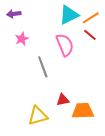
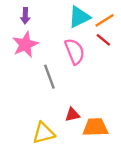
purple arrow: (14, 14) -> (25, 16), moved, turned -80
pink star: (22, 39) -> (25, 45), size x1.6

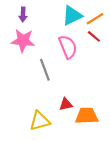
pink star: (25, 45) -> (23, 41), turned 30

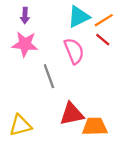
red triangle: (66, 104) -> (72, 114), size x1.6
yellow triangle: (40, 121) -> (20, 125), moved

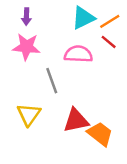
pink semicircle: (74, 51) -> (78, 54), turned -65
yellow triangle: (20, 125) -> (29, 114), moved, turned -40
orange trapezoid: (95, 126) -> (100, 134), turned 40

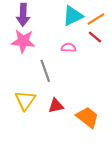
purple arrow: (26, 17) -> (23, 15), size x1.5
pink semicircle: (78, 54) -> (69, 48), size x0.6
red triangle: (76, 120) -> (56, 106), moved, size x0.7

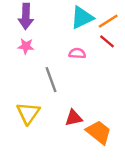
pink star: (23, 41) -> (26, 46), size x0.6
red triangle: (56, 106) -> (74, 118), moved

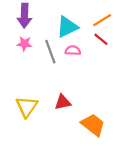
cyan triangle: (82, 18) -> (67, 27), moved
gray line: (51, 80) -> (50, 52), moved
red triangle: (74, 118) -> (63, 102), moved

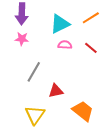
red line: (101, 39) -> (91, 48), moved
gray line: (50, 52) -> (34, 72), moved, turned 50
yellow triangle: (27, 107) -> (35, 115), moved

